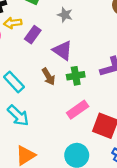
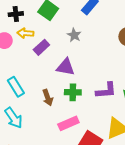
purple triangle: (63, 50) -> (66, 67), turned -36
brown arrow: (48, 77) -> (48, 97), moved

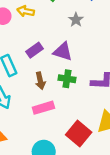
purple rectangle: (41, 47) -> (34, 50), moved
pink rectangle: (68, 123) -> (43, 108), moved

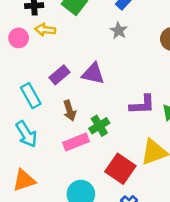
gray star: (76, 20) -> (119, 31), moved
green cross: (67, 79) -> (99, 126), moved, turned -35

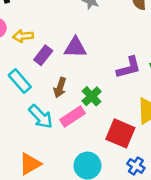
yellow arrow: (45, 30) -> (23, 36), moved
brown arrow: (70, 110) -> (60, 88), turned 48
cyan arrow: (26, 134) -> (41, 117), moved

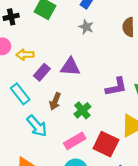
pink rectangle: (72, 117) -> (75, 141), moved

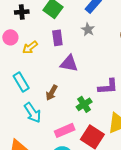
yellow arrow: (25, 55) -> (30, 47), turned -42
purple rectangle: (42, 72) -> (57, 38), moved, turned -56
green cross: (82, 110) -> (84, 104), moved

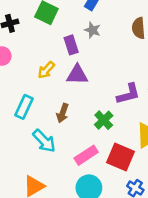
purple rectangle: (57, 38) -> (71, 45), moved
yellow arrow: (30, 47) -> (46, 70), moved
cyan rectangle: (21, 82) -> (24, 107), turned 66

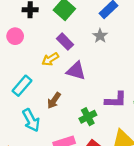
purple rectangle: (71, 45) -> (65, 42), moved, turned -42

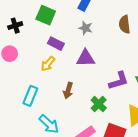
purple triangle: (76, 71) -> (86, 58), moved
brown arrow: (54, 100) -> (68, 90), moved

